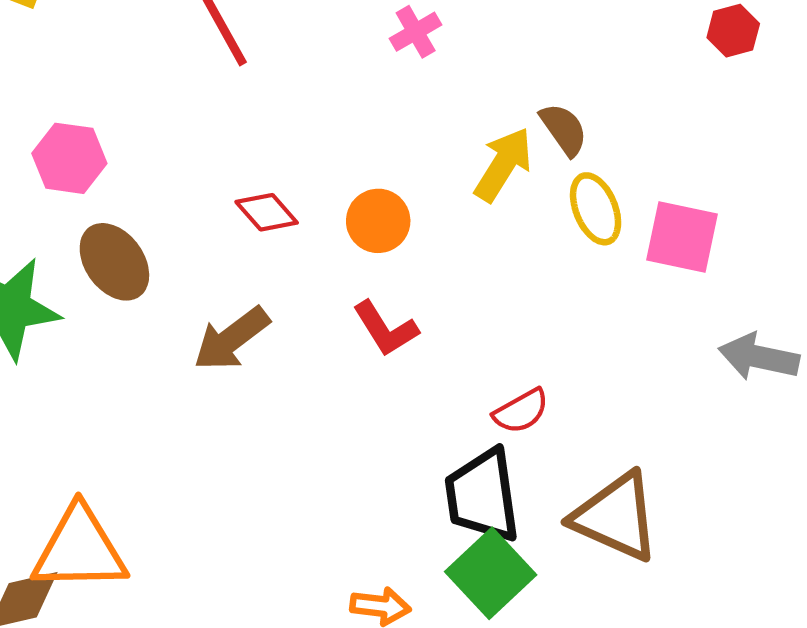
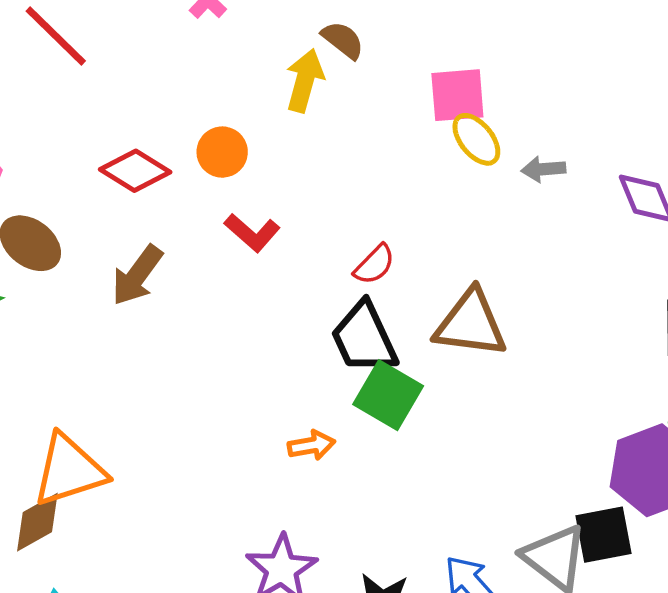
yellow ellipse: (596, 209) -> (476, 139), moved
red diamond: (267, 212) -> (135, 171), size x1.4
gray arrow: (759, 357) -> (543, 169), size x0.7

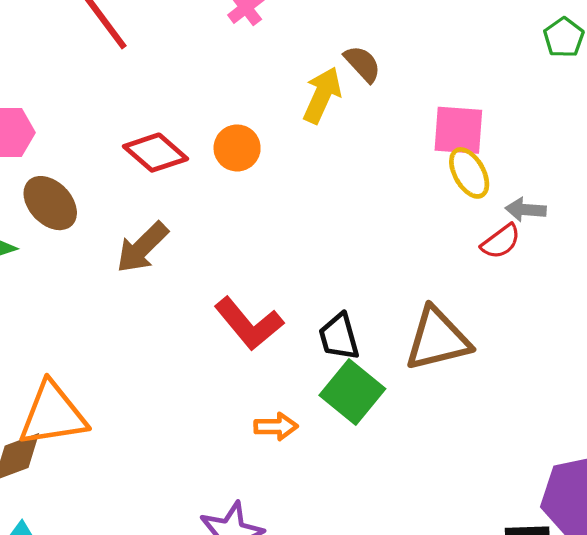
red L-shape: (252, 233) -> (249, 324), moved, size x1.4
red semicircle: (374, 265) -> (501, 242), moved
brown triangle: (471, 324) -> (437, 339), turned -30
black trapezoid: (364, 338) -> (339, 337), size x0.7

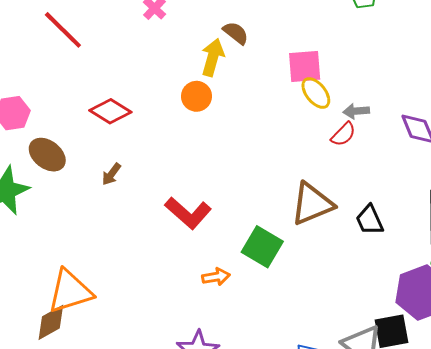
orange circle: (237, 148) -> (197, 96), moved
brown arrow: (142, 247) -> (111, 174), size x0.6
black trapezoid: (339, 337) -> (370, 220), moved

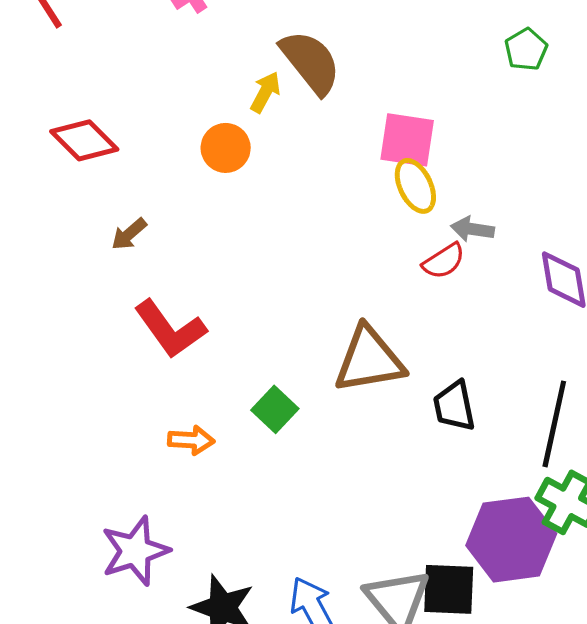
brown semicircle: (236, 33) -> (311, 62), size x1.6
yellow arrow: (213, 57) -> (265, 92), size x0.7
brown arrow: (111, 174) -> (129, 234), moved
green square: (262, 247) -> (275, 409), size x0.7

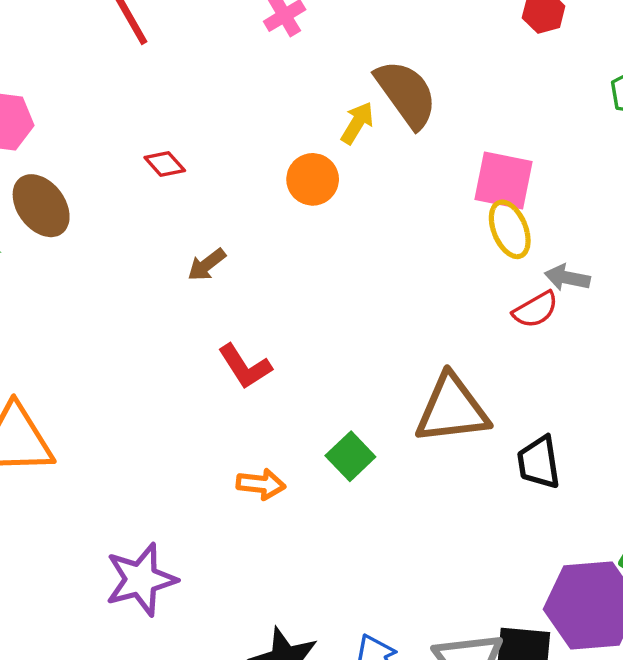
red diamond: (84, 140) -> (165, 164), size x0.6
red L-shape: (170, 329) -> (245, 366), size x0.7
purple star: (135, 551) -> (141, 579), moved

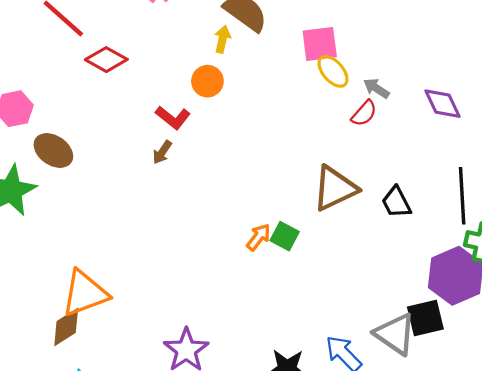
red diamond: (165, 164) -> (106, 60), moved, size x1.6
gray arrow: (567, 278) -> (376, 88), turned 40
red L-shape: (245, 366) -> (173, 118), moved
orange arrow: (261, 484) -> (258, 237), moved, turned -40

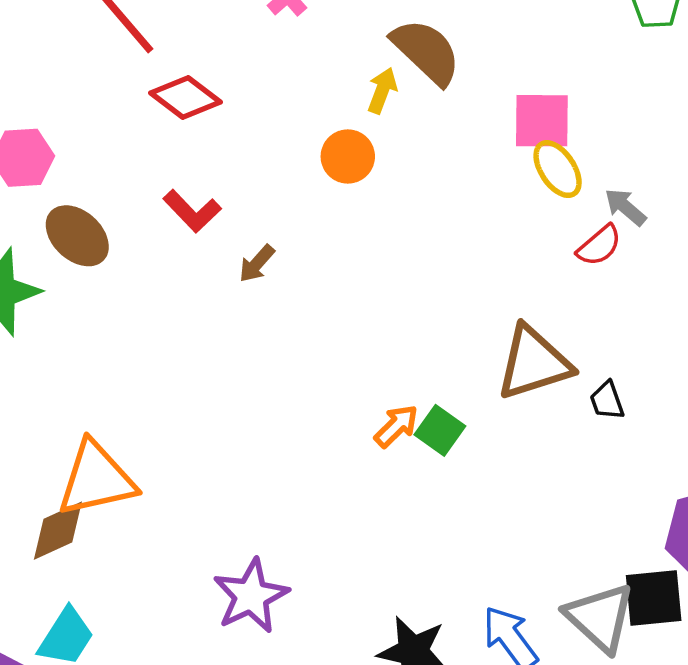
red L-shape: (173, 118) -> (192, 211), moved
black trapezoid: (396, 202) -> (607, 401), moved, size x0.7

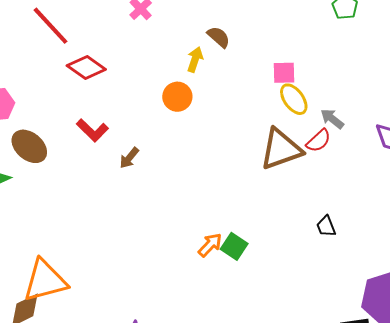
brown semicircle: (426, 52) -> (219, 37), size x0.6
pink square: (542, 121) -> (284, 73), size x0.7
brown triangle: (534, 363) -> (281, 149), moved

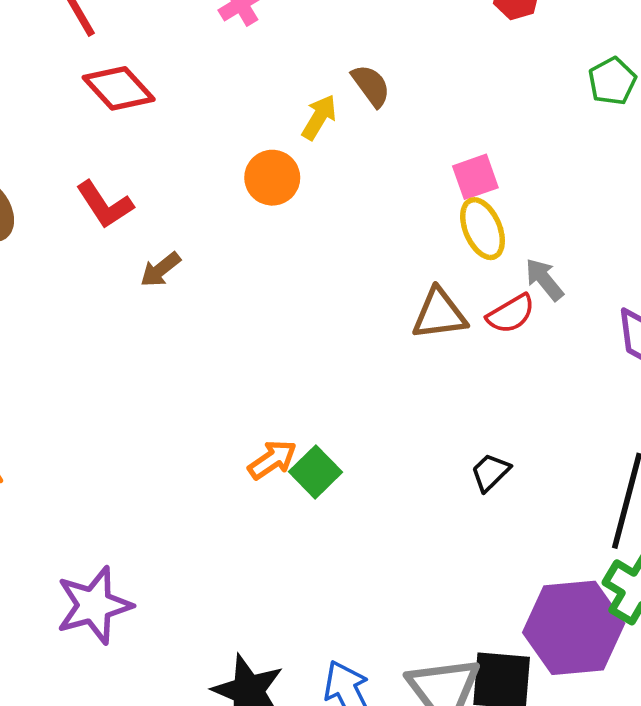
pink square: (284, 73) -> (475, 177), turned -30
brown triangle: (281, 149) -> (439, 314), size x0.7
black trapezoid: (326, 226) -> (490, 472), turned 55

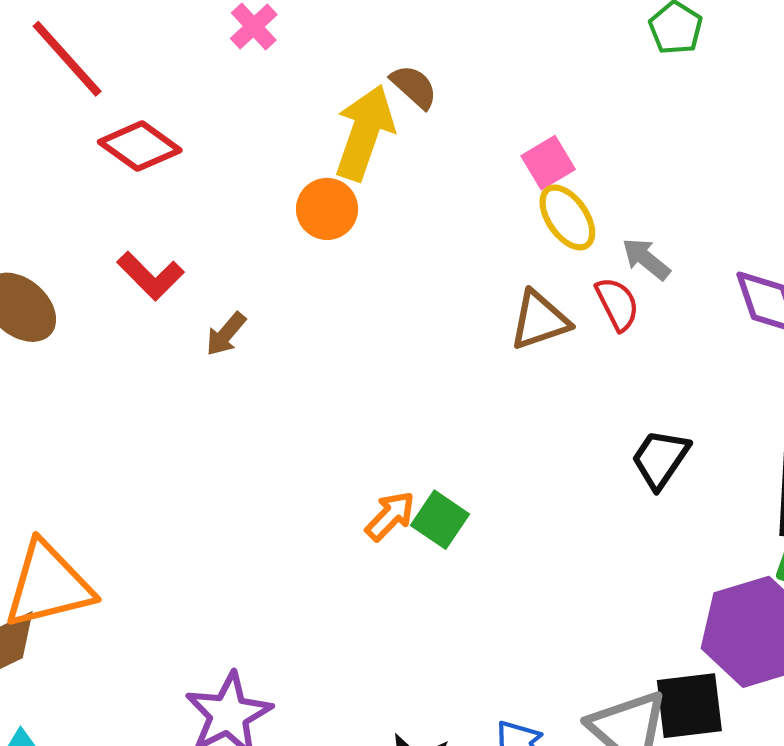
yellow arrow: (319, 117) -> (365, 133), size x1.8
red semicircle: (511, 314) -> (617, 304), turned -75
black trapezoid: (490, 472) -> (660, 459), moved, size x1.4

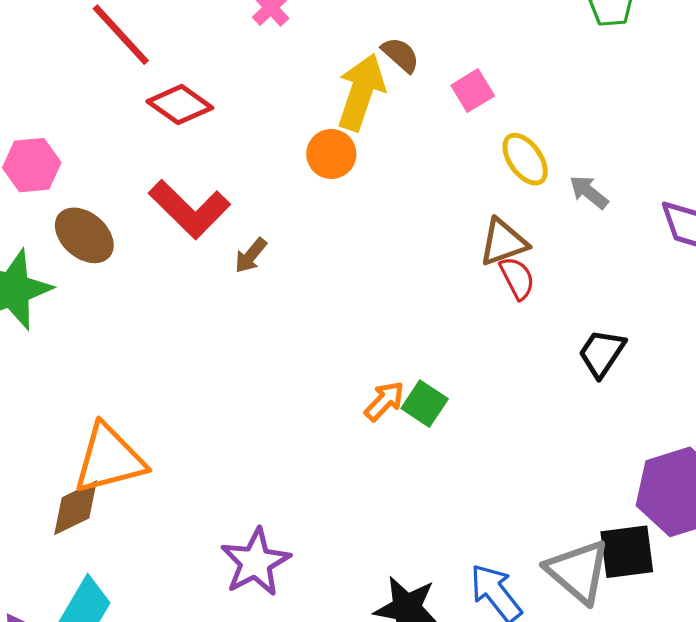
pink square: (548, 163) -> (473, 91), moved
red L-shape: (150, 276) -> (189, 209), size x1.5
red semicircle: (617, 304) -> (517, 278), moved

